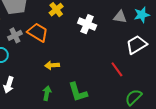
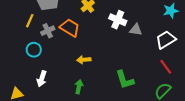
gray triangle: (120, 17) -> (136, 30), moved
red line: (117, 69) -> (166, 67), moved
green L-shape: (78, 92) -> (125, 80), moved

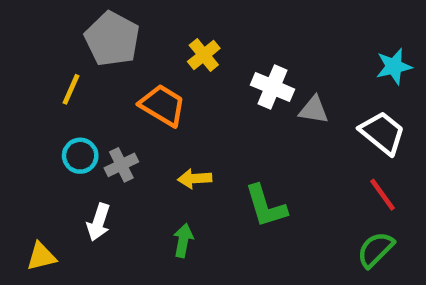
gray cross: (48, 31) -> (121, 165), moved
white trapezoid: (166, 40) -> (382, 133), turned 70
green L-shape: (125, 80) -> (266, 206), moved

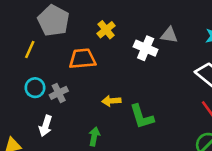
orange trapezoid: (163, 105) -> (82, 59), turned -36
gray triangle: (314, 110) -> (169, 35), moved
yellow arrow: (195, 179) -> (111, 101), moved

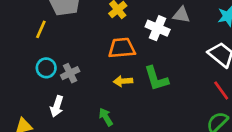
orange trapezoid: (82, 59) -> (122, 48), moved
green L-shape: (142, 117) -> (156, 78), moved
green arrow: (94, 136) -> (106, 117), turned -42

